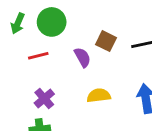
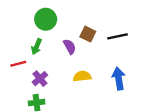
green arrow: (18, 23) -> (37, 47), moved
red line: (38, 56) -> (18, 64), moved

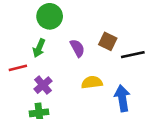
brown square: (88, 34) -> (108, 41), moved
black line: (118, 36) -> (133, 55), moved
blue arrow: (119, 79) -> (122, 98), moved

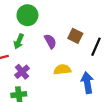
black line: (133, 55) -> (96, 47), turned -54

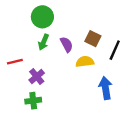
green arrow: (19, 41) -> (44, 42), moved
yellow semicircle: (62, 70) -> (85, 62), moved

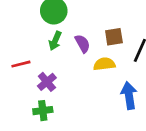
brown square: (93, 39) -> (114, 37), turned -35

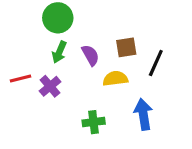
purple cross: (47, 82) -> (50, 86), moved
green cross: (43, 111) -> (94, 122), moved

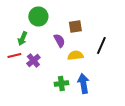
brown square: (126, 47) -> (75, 26), moved
green arrow: (59, 52) -> (22, 38), moved
blue arrow: (143, 114) -> (83, 84), moved

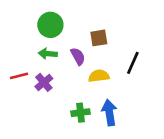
green arrow: (22, 38) -> (48, 54), moved, turned 72

